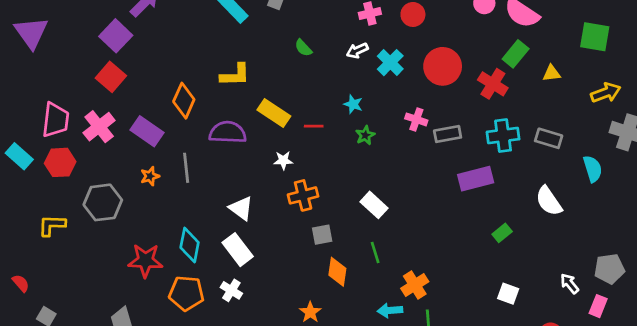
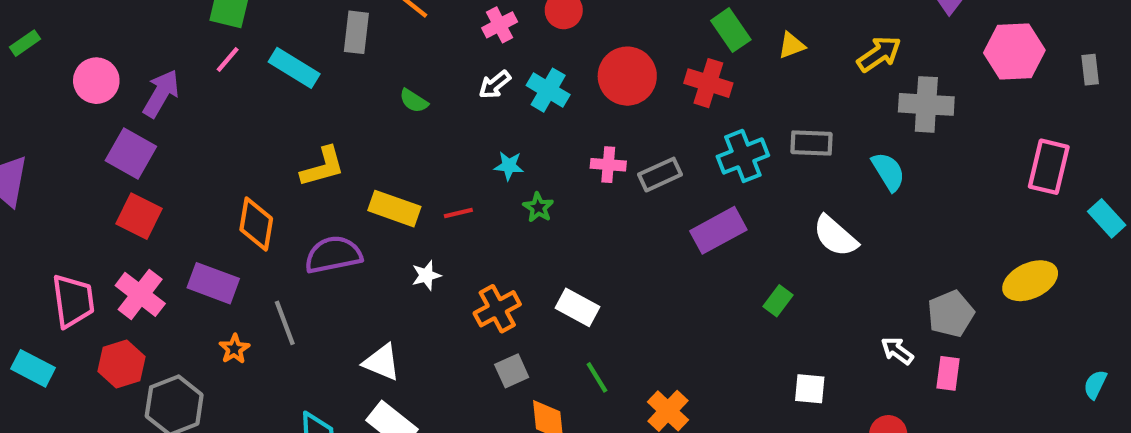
green rectangle: (516, 54) -> (731, 30), turned -60
red hexagon: (60, 162) -> (121, 364), moved
orange cross: (303, 195) -> (497, 309), moved

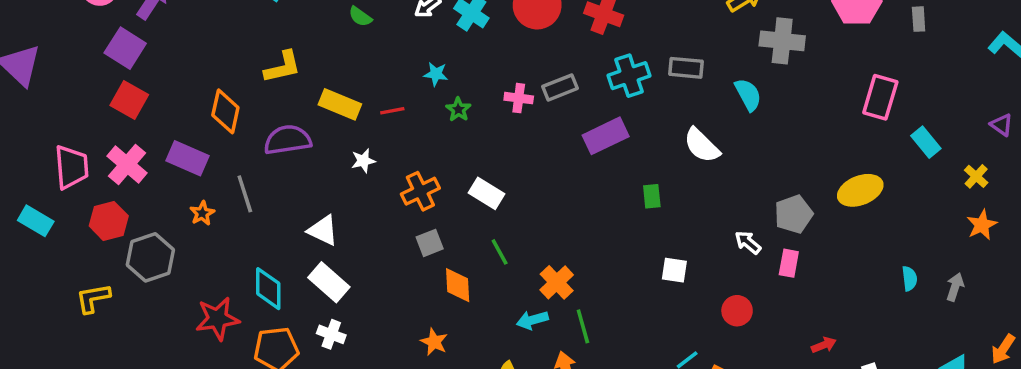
pink cross: (608, 165) -> (519, 98), moved
green rectangle: (778, 301) -> (652, 196), turned -45
cyan semicircle: (1095, 385) -> (909, 279), turned 145

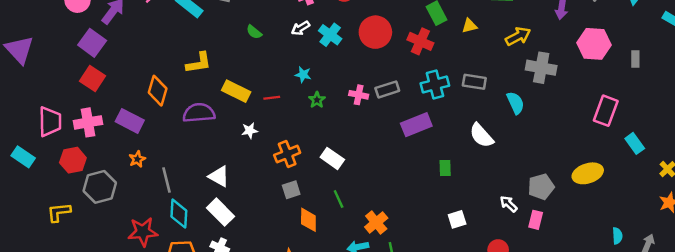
pink cross: (127, 165) -> (88, 122), turned 36
gray line: (245, 194) -> (167, 180), moved
white square: (674, 270) -> (457, 219), turned -30

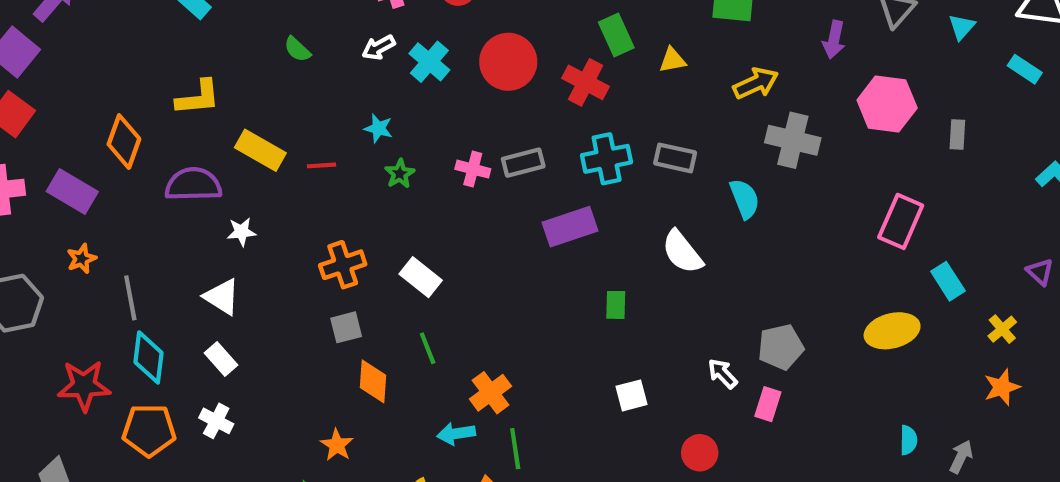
white star: (250, 131) -> (241, 232), moved
yellow ellipse: (588, 173) -> (892, 331), moved
white rectangle: (221, 212) -> (221, 359), size x0.7

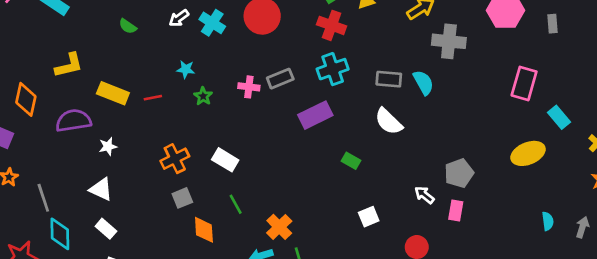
red cross: (586, 82) -> (332, 25), moved
gray rectangle: (675, 158) -> (389, 79), moved
green rectangle: (616, 305) -> (351, 161), turned -54

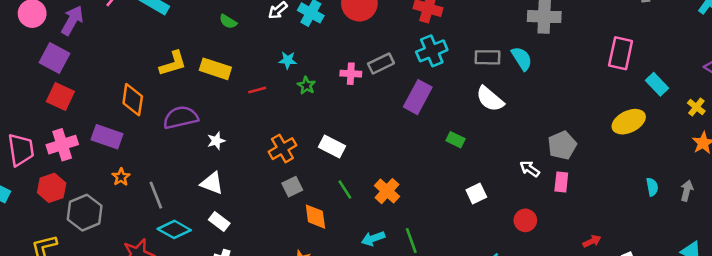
yellow rectangle: (113, 93) -> (215, 69), moved
purple rectangle: (315, 115) -> (418, 97), turned -32
orange cross: (279, 227) -> (387, 191), moved
cyan diamond: (60, 234) -> (174, 229), turned -56

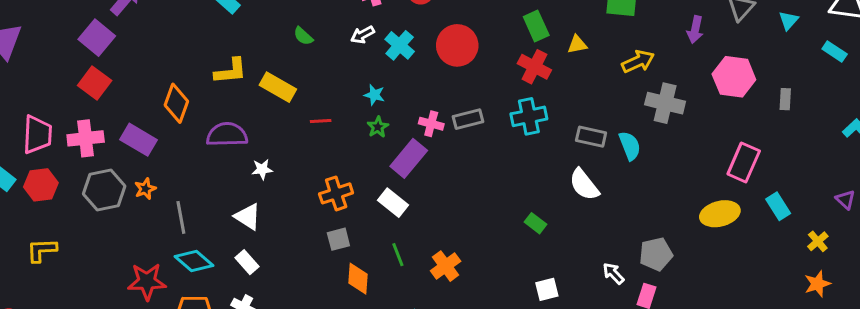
cyan star: (288, 60) -> (374, 95), moved
purple rectangle: (418, 97) -> (409, 158), moved
yellow ellipse: (629, 122) -> (720, 214), moved
red hexagon: (52, 188) -> (41, 185), moved
gray hexagon: (85, 213) -> (104, 190), moved

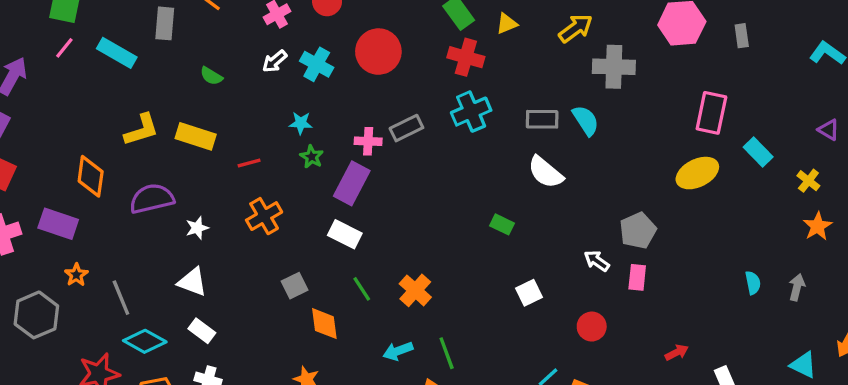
gray hexagon: (104, 190) -> (36, 315), moved
orange cross: (336, 193) -> (264, 216), moved

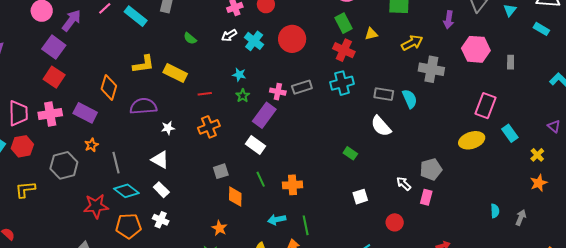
orange cross: (415, 290) -> (293, 185), turned 36

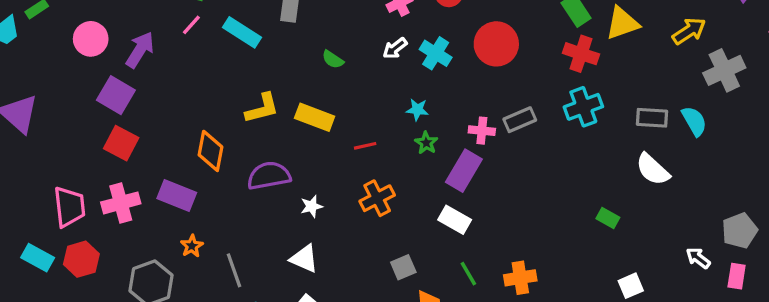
yellow triangle: (371, 34) -> (622, 23), size x1.6
gray cross: (431, 69) -> (724, 70), turned -30

